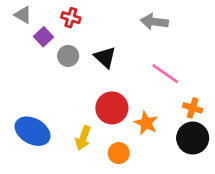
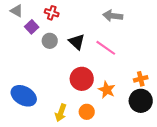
pink line: (165, 74) -> (106, 48), moved
orange cross: (193, 108) -> (141, 79), turned -32
yellow arrow: (83, 138) -> (61, 113), moved

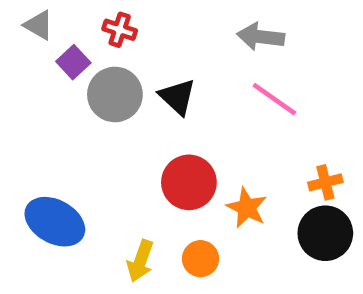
gray circle: (50, 41) -> (115, 94), size x1.5
pink line: (106, 48) -> (274, 99), moved

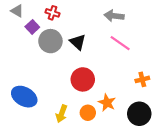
orange star: (247, 208) -> (107, 103), moved
black circle: (325, 233) -> (139, 114), moved

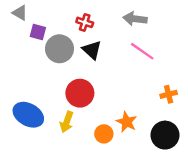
red cross: (52, 13) -> (85, 22), moved
purple square: (32, 27) -> (38, 32), turned -32
red circle: (83, 79) -> (80, 93), moved
yellow arrow: (62, 114) -> (67, 122), moved

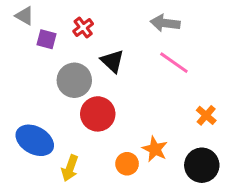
red cross: (85, 22) -> (83, 27), moved, turned 35
gray circle: (59, 49) -> (74, 80), moved
orange cross: (169, 94) -> (206, 115), turned -35
yellow arrow: (67, 122) -> (70, 168), moved

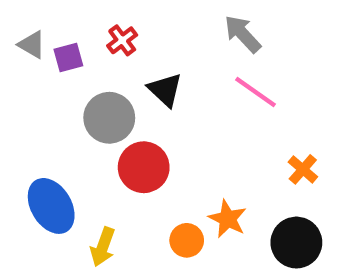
gray triangle: (24, 16) -> (32, 45), moved
gray arrow: (165, 23) -> (243, 34), turned 40
purple square: (46, 39) -> (68, 58), turned -30
blue ellipse: (35, 140) -> (51, 206), turned 30

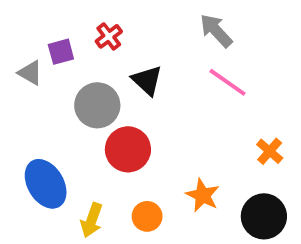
gray triangle: (32, 45) -> (30, 73), moved
orange circle: (187, 240) -> (147, 216), moved

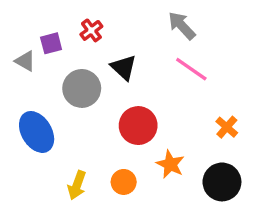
red circle: (128, 149) -> (138, 126), moved
blue ellipse: (46, 184) -> (37, 132), moved

